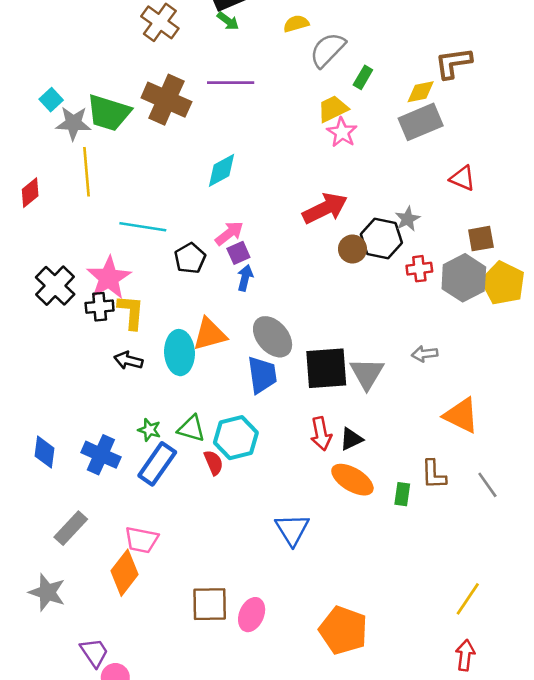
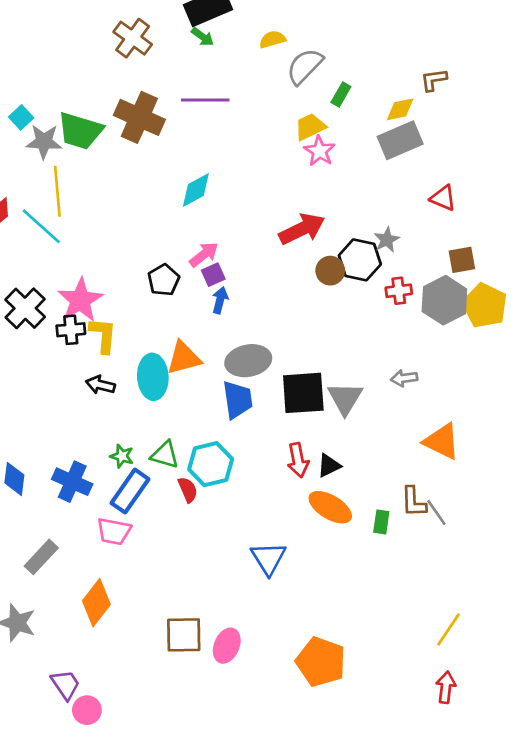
brown L-shape: (453, 63) -> (434, 80), size x0.7
cyan line: (143, 227) -> (41, 226), moved, turned 33
gray ellipse: (273, 337) -> (248, 361), turned -60
gray line: (487, 485) -> (436, 513), moved
pink trapezoid: (142, 540) -> (114, 531), moved

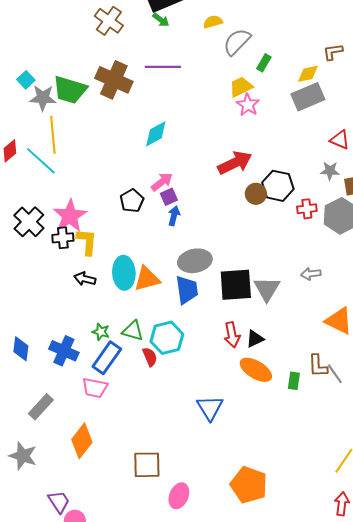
gray star: (387, 240) -> (330, 171), moved, turned 30
orange triangle: (184, 358) -> (147, 279), moved
pink ellipse: (227, 646) -> (179, 496), moved

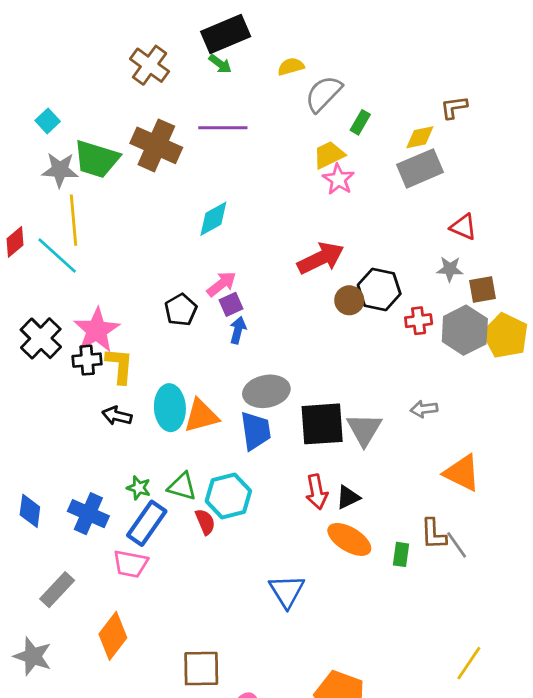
cyan square: (26, 80) -> (48, 121), moved

